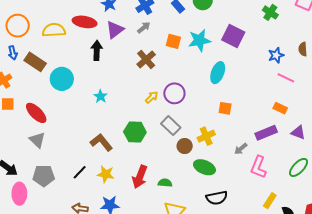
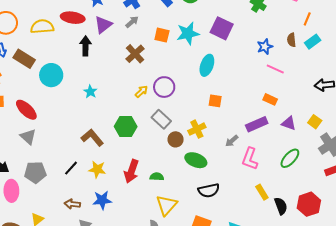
yellow rectangle: (270, 201) -> (262, 192), turned -63

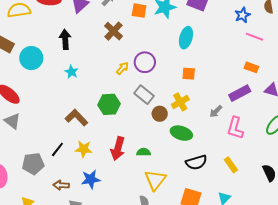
black arrow: (85, 46) -> (65, 39), moved
orange square: (215, 101) -> (189, 74), moved
gray pentagon: (35, 172) -> (33, 164), moved
yellow rectangle: (262, 192) -> (231, 165), moved

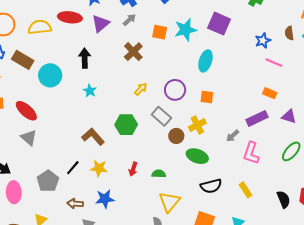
purple circle: (145, 62) -> (175, 90), moved
red arrow: (118, 148) -> (133, 169), size x0.6
gray pentagon: (33, 164) -> (48, 181), turned -30

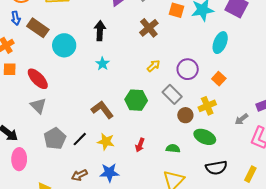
orange square: (207, 97) -> (219, 79), turned 32
green semicircle: (159, 174) -> (173, 148), moved
gray pentagon: (48, 181) -> (55, 139), moved
yellow rectangle: (246, 190) -> (250, 174), turned 56
brown arrow: (75, 204) -> (79, 175), turned -35

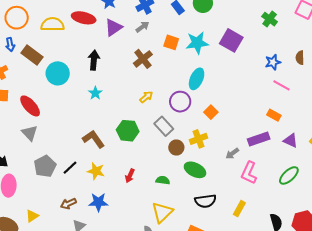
cyan ellipse: (220, 43) -> (197, 79), moved

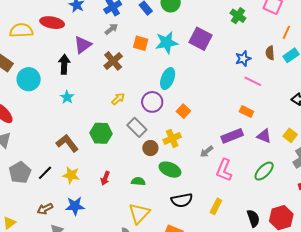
purple triangle: (113, 27) -> (83, 45), moved

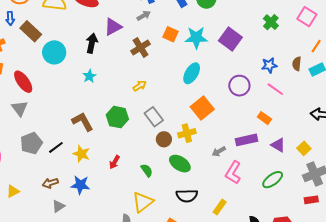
purple circle: (152, 102) -> (239, 86), moved
orange square: (183, 111) -> (202, 108), size x1.6
green semicircle: (138, 181) -> (147, 170), turned 40

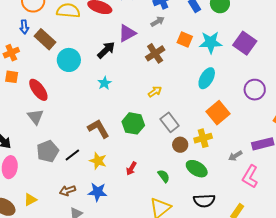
black arrow: (92, 43) -> (106, 50), turned 36

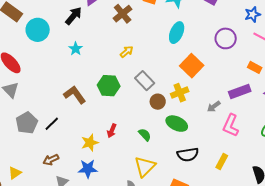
yellow star: (98, 161) -> (90, 143), moved, turned -30
blue star: (98, 192) -> (88, 169), moved

